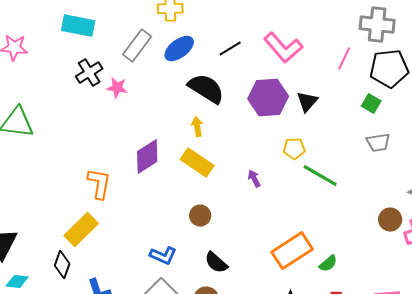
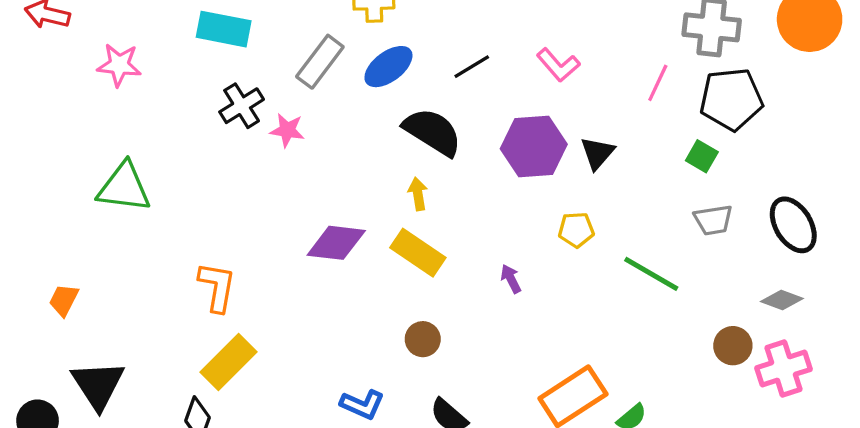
pink L-shape: (283, 48) -> (558, 65), size x0.7
purple diamond: (147, 157) -> (336, 243), turned 39
green line: (320, 176) -> (651, 274), moved
orange L-shape: (99, 184) -> (217, 287), moved

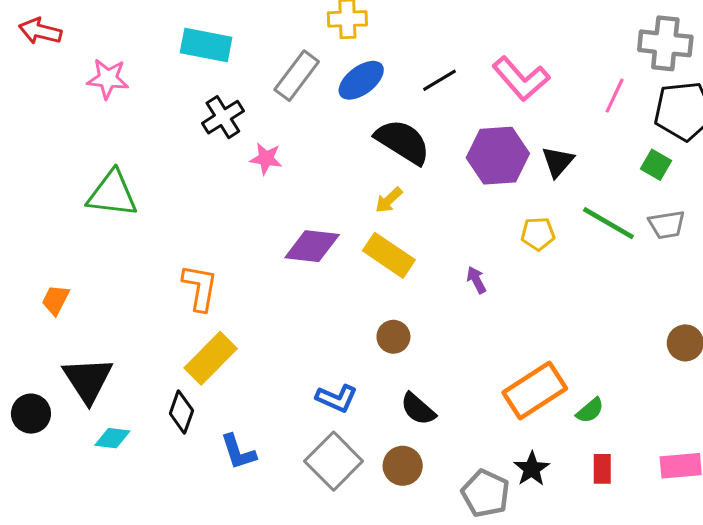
pink L-shape: (558, 65) -> (521, 79), size x1.4
pink star: (287, 130) -> (266, 159), moved
yellow arrow: (418, 194) -> (389, 200), turned -124
green line: (651, 274) -> (608, 223), moved

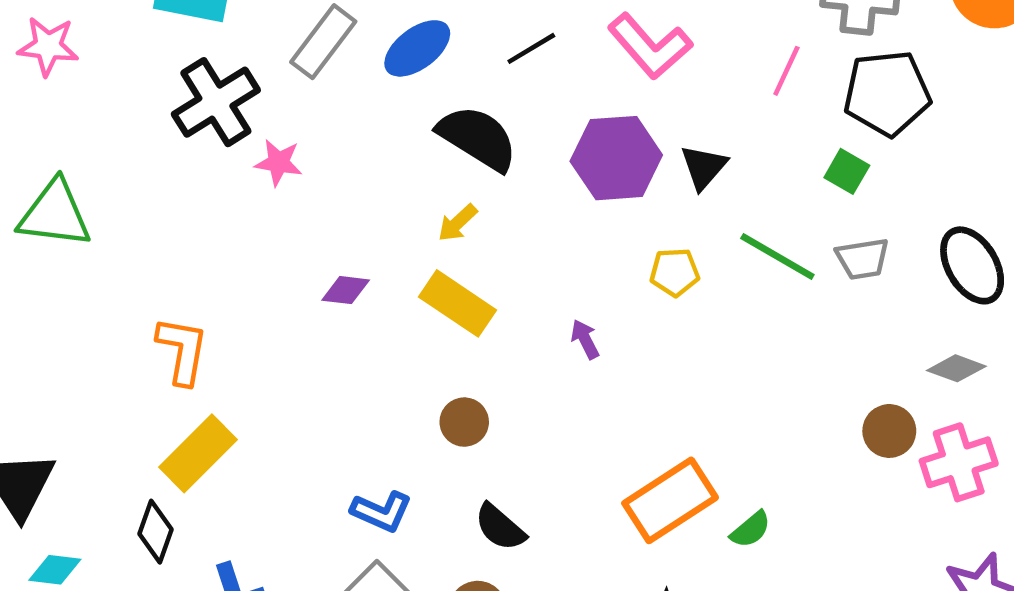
black cross: (223, 117) -> (216, 102), size x1.4
purple diamond: (312, 246) -> (346, 290), size x0.6

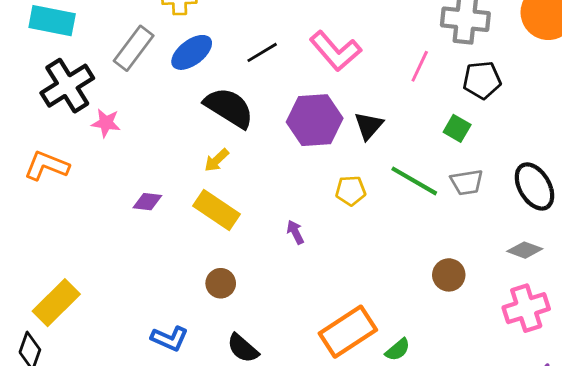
black pentagon: (887, 93) -> (482, 80), size x0.7
orange L-shape: (182, 350) -> (47, 166), moved, turned -78
brown circle: (889, 431) -> (449, 275), moved

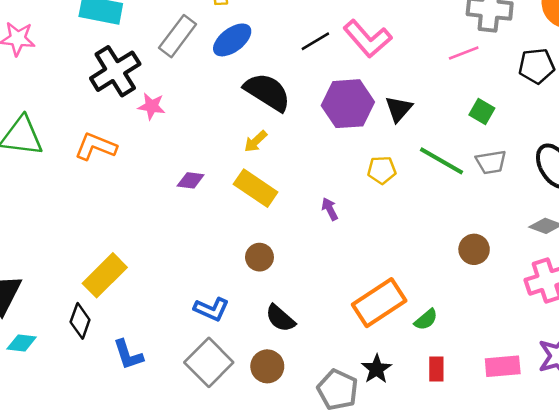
black line: (262, 52) -> (315, 41), moved
pink line: (420, 66) -> (464, 53), moved, turned 44
black pentagon: (482, 80) -> (536, 66), moved

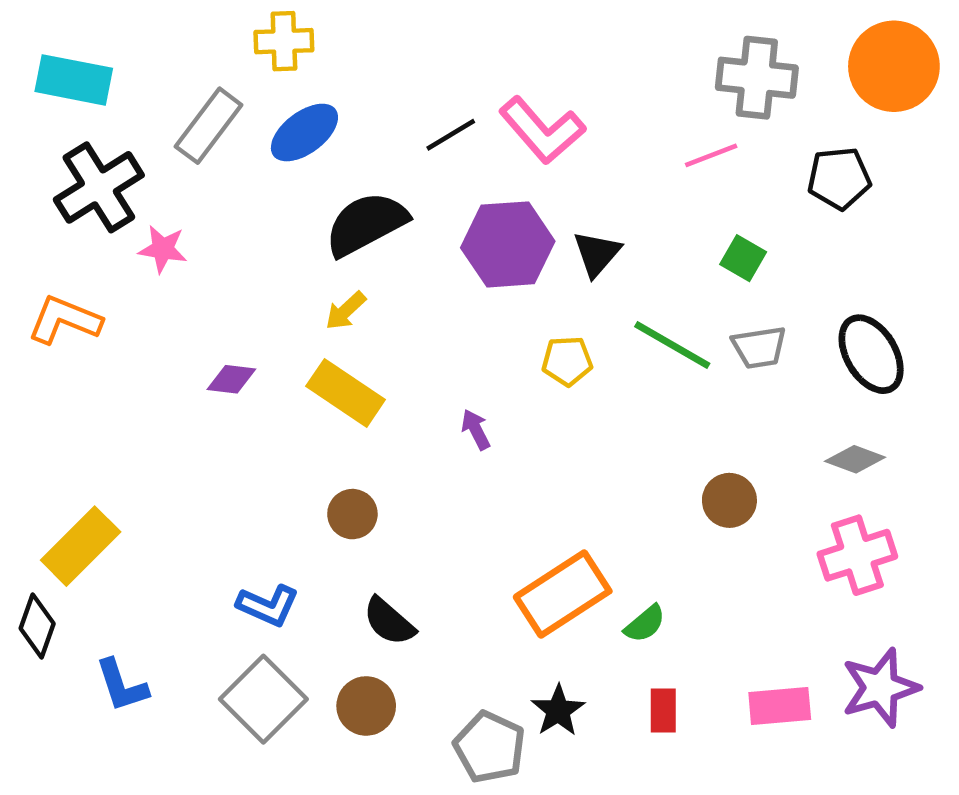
black semicircle: (267, 92) -> (366, 224), turned -60

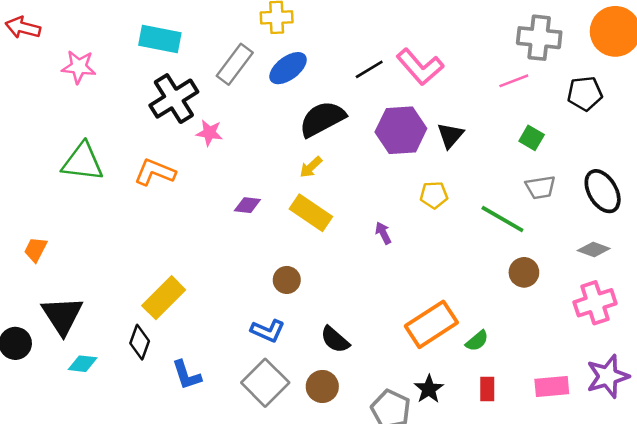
green line: (672, 345) -> (502, 219), moved
brown circle: (352, 514) -> (287, 280), moved

